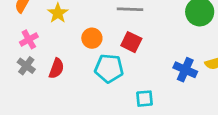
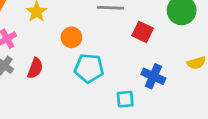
red square: (131, 42) -> (143, 32), moved
blue cross: (185, 70) -> (153, 76), moved

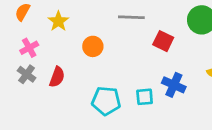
cyan pentagon: (89, 68) -> (106, 101), moved
cyan square: (125, 99) -> (145, 97), moved

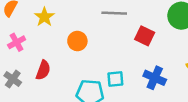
gray cross: (27, 74) -> (13, 79), moved
cyan square: (145, 97) -> (115, 79), moved

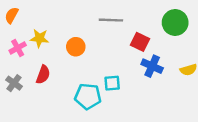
yellow star: (44, 17) -> (39, 38), moved, turned -30
blue cross: (155, 78) -> (152, 66), moved

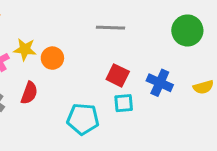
red square: (140, 42) -> (118, 75), moved
orange circle: (76, 47) -> (52, 58), moved
cyan square: (112, 83) -> (124, 103), moved

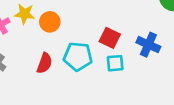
red semicircle: (29, 93) -> (44, 63), moved
cyan pentagon: (83, 119) -> (78, 57), moved

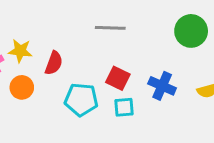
orange circle: (50, 22) -> (22, 87), moved
red semicircle: (44, 63) -> (54, 63), moved

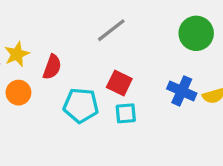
gray line: (110, 28) -> (111, 30), turned -40
yellow star: (20, 51) -> (17, 54), turned -30
blue cross: (162, 86) -> (182, 91), moved

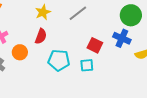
yellow star: (17, 54) -> (43, 12), moved
red square: (119, 83) -> (95, 45), moved
blue cross: (182, 91) -> (122, 38), moved

